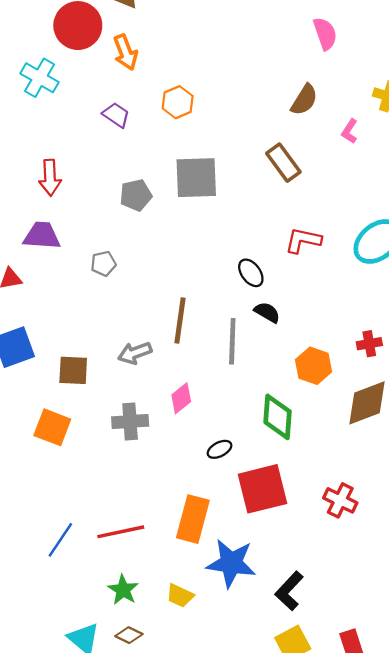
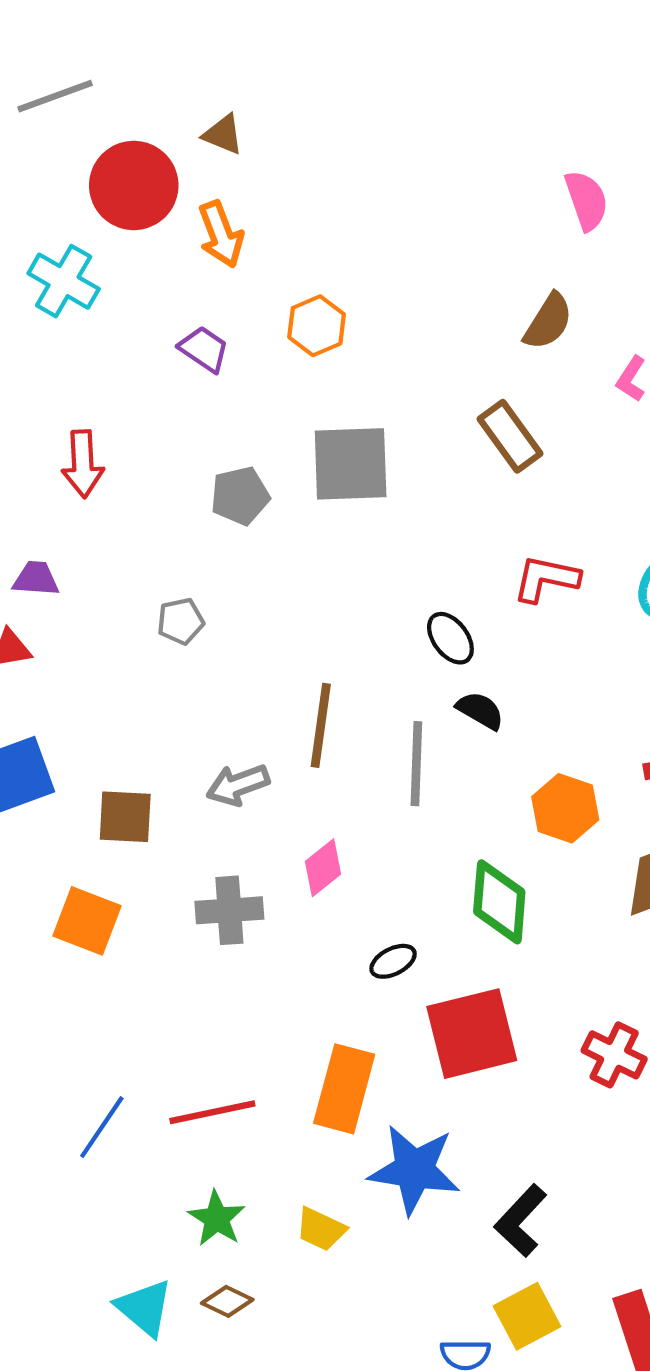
purple trapezoid: (42, 236) -> (36, 579), moved, size x0.7

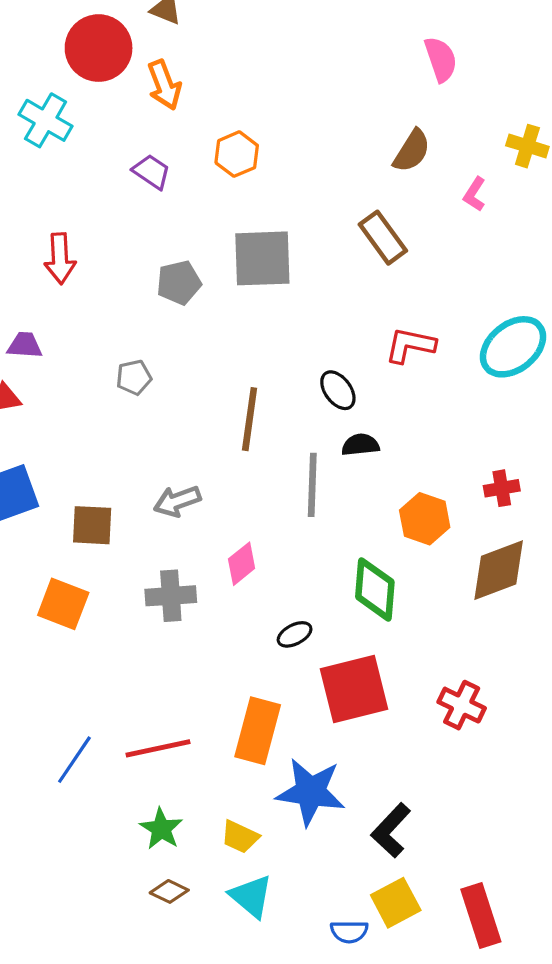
black semicircle: (480, 710) -> (360, 445), turned -36
brown line: (321, 725) -> (250, 419), moved
cyan triangle: (144, 1308) -> (251, 896), moved

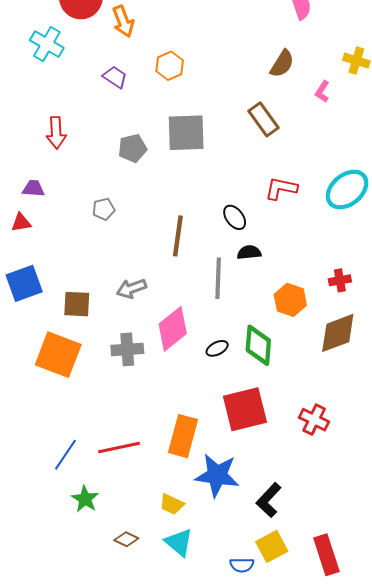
pink diamond: (242, 564) -> (173, 329), size x1.6
orange square: (63, 604) -> (58, 355), size x1.4
black ellipse: (295, 634) -> (217, 348), moved
green star: (161, 829) -> (85, 499), moved

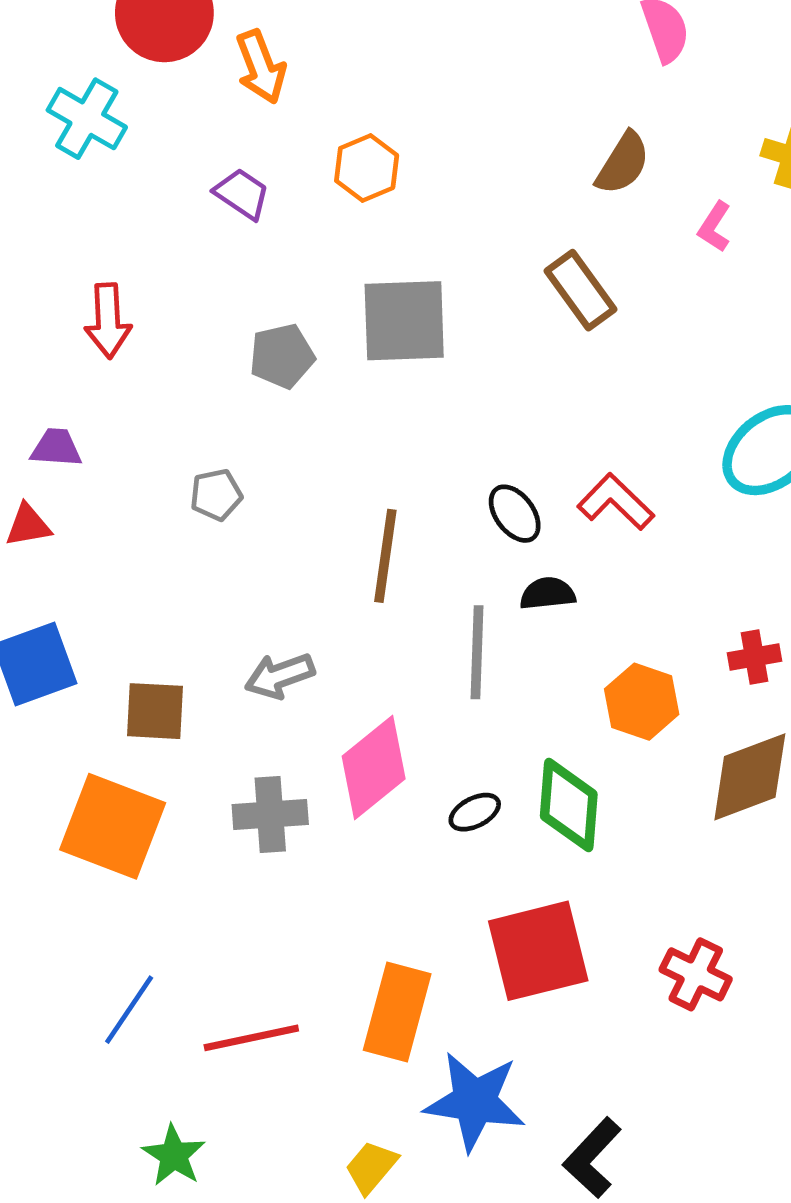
red L-shape: (281, 188) -> (616, 502), moved, turned 32
blue line: (65, 455) -> (129, 1010), moved
yellow trapezoid: (172, 504) -> (371, 1167), turned 105

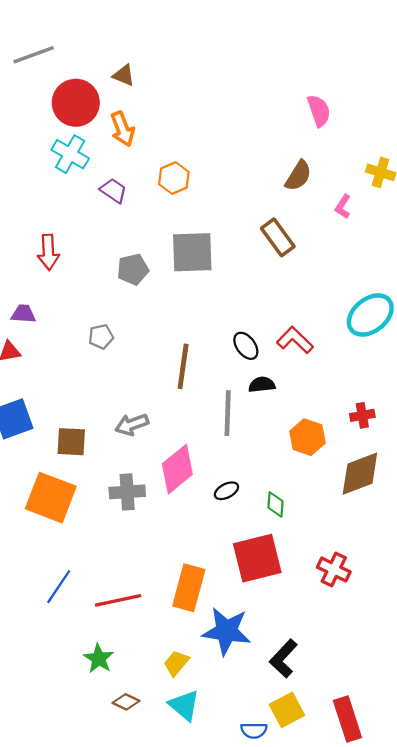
cyan cross: (87, 119) -> (70, 154), moved
green diamond: (569, 805) -> (276, 504), moved, size x0.6
green star: (174, 1155) -> (99, 659), moved

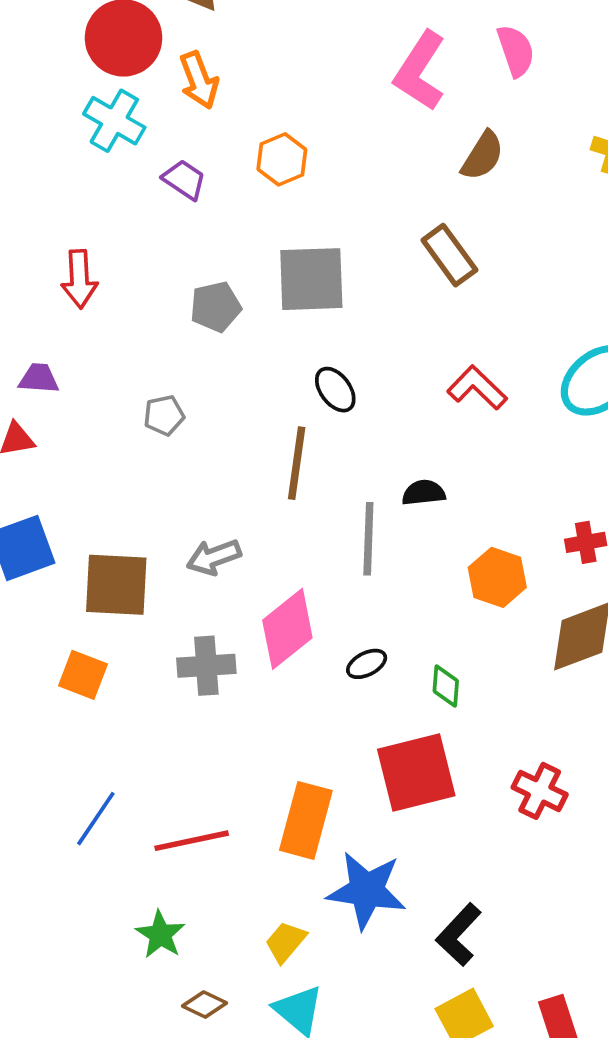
pink L-shape: (343, 207) -> (420, 71), moved, size x2.0
red L-shape: (295, 340) -> (477, 388), moved
black ellipse: (246, 346) -> (335, 390), moved
brown square: (71, 442) -> (116, 585), size x1.4
orange square: (51, 498) -> (83, 675), size x0.6

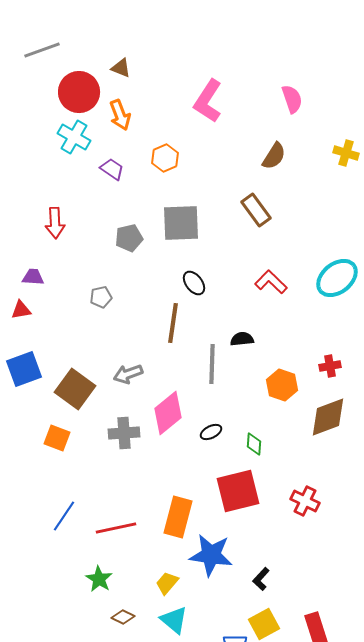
pink L-shape: (420, 71) -> (208, 101), moved
brown square: (116, 585) -> (75, 389), turned 33
black L-shape: (459, 935) -> (261, 579), size x0.7

